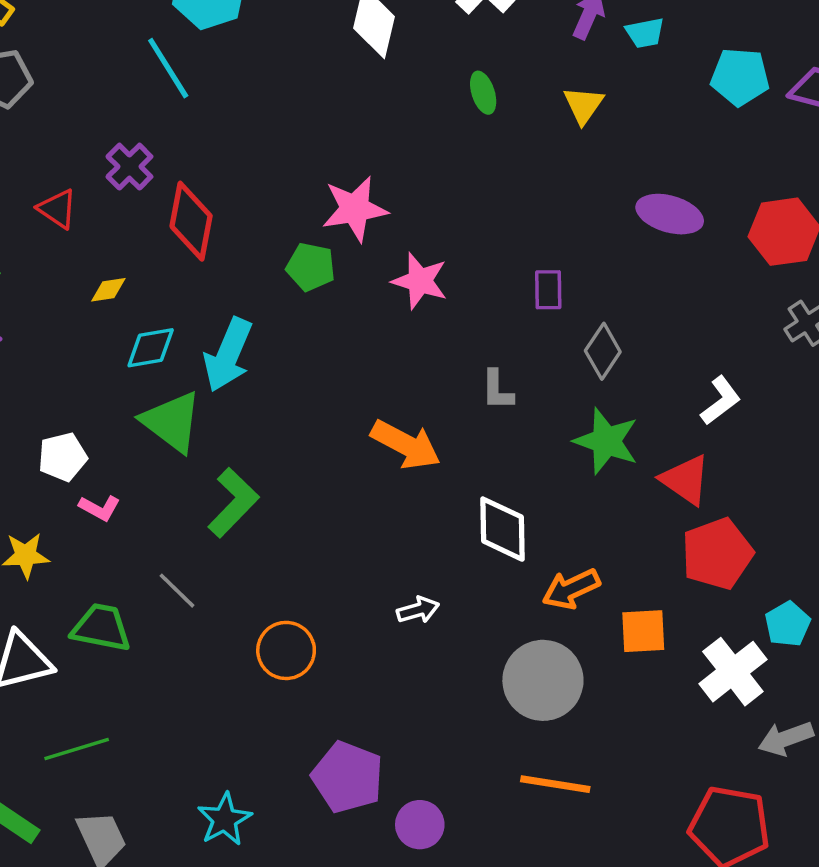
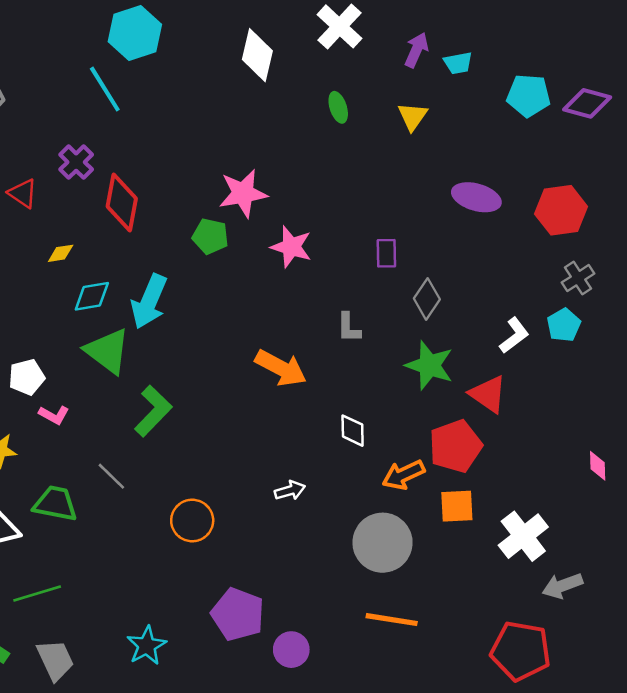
white diamond: (502, 529) -> (353, 431), size x0.7
red pentagon: (717, 554) -> (456, 446), moved
cyan pentagon: (788, 624) -> (564, 325), moved

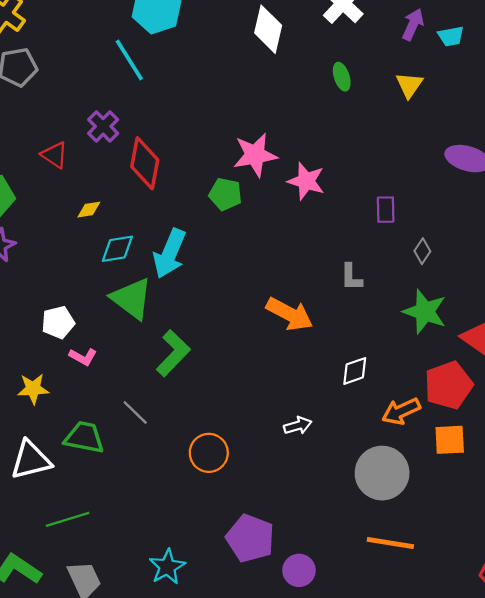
pink star: (291, 247) -> (306, 181), moved
gray diamond: (427, 299) -> (422, 251), size x0.7
white diamond: (353, 431) -> (355, 371), turned 72

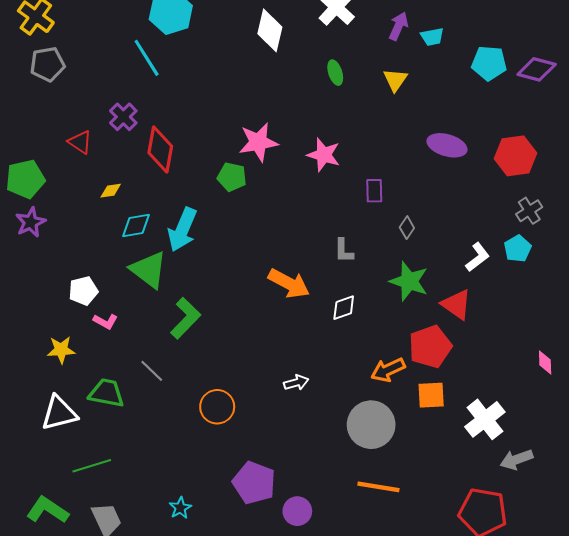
pink star: (306, 181) -> (324, 155), moved
white diamond: (355, 371) -> (344, 308), moved
cyan star: (167, 567) -> (180, 508), size x0.7

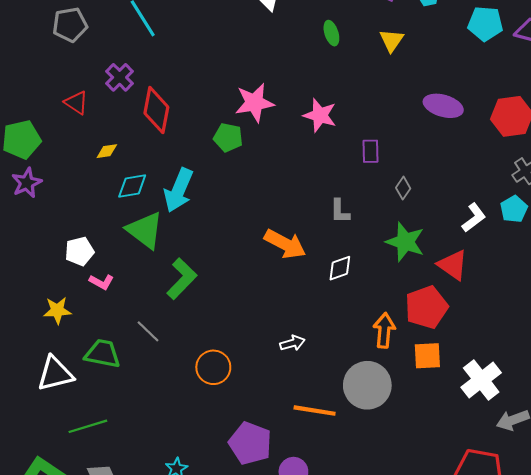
gray pentagon: (47, 64) -> (70, 25), moved
orange arrow: (388, 370) -> (384, 330), turned 120
orange line: (378, 487) -> (315, 411), moved

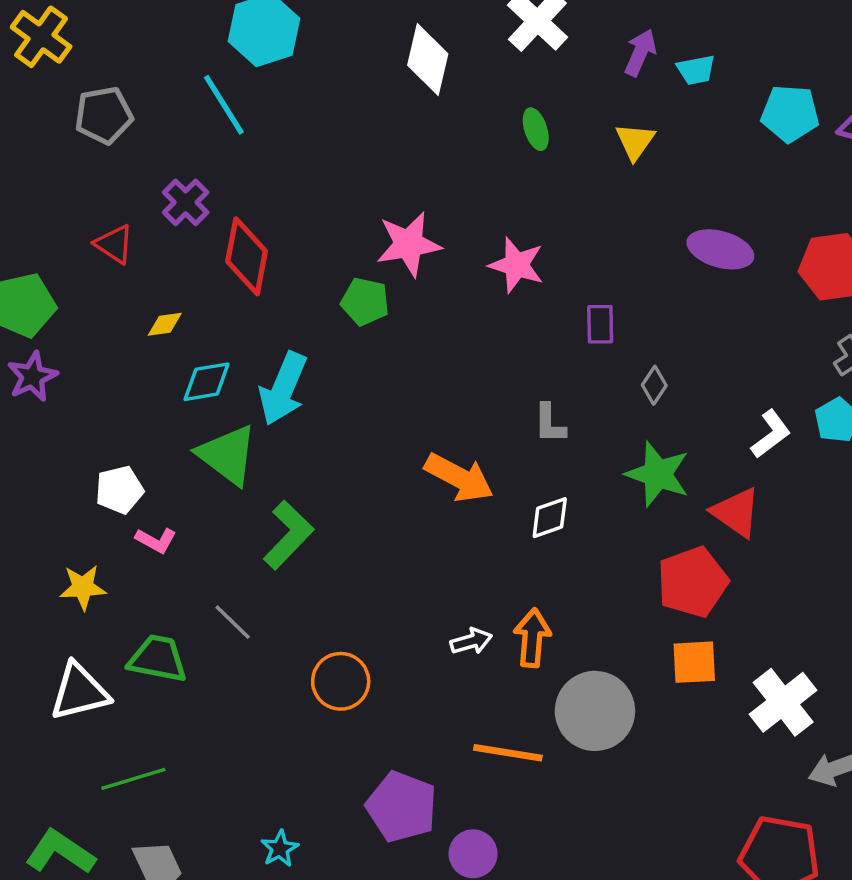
orange arrow: (384, 330) -> (532, 638), moved

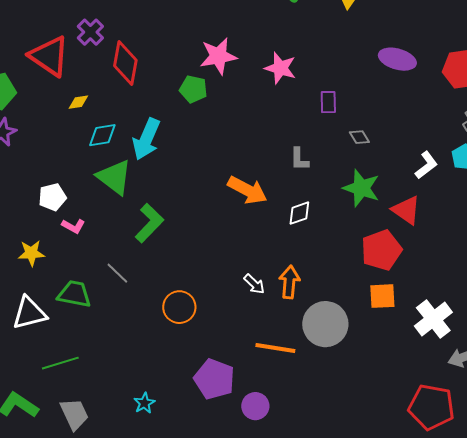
red triangle: (114, 244) -> (49, 56), size x1.8
gray diamond: (654, 385) -> (359, 137), turned -65
white arrow: (471, 641) -> (254, 284), turned 60

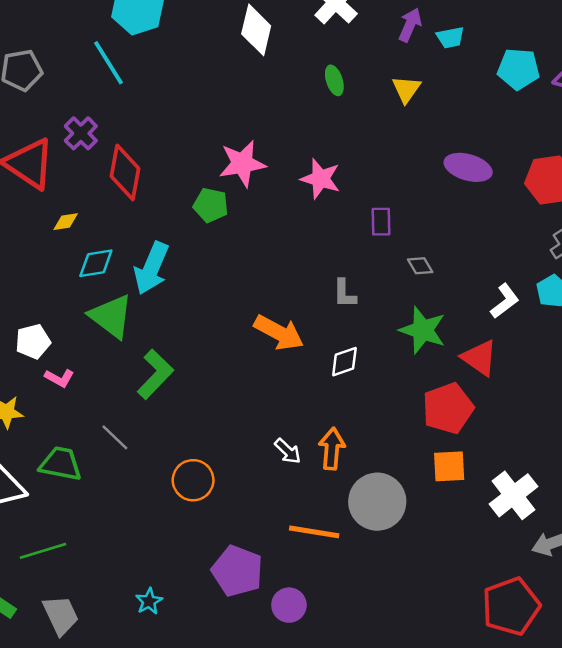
red pentagon: (431, 407) -> (511, 606), turned -30

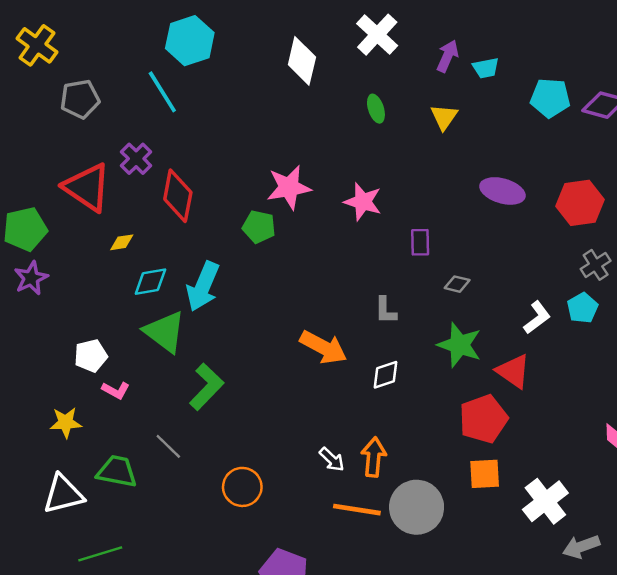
gray diamond: (420, 266) -> (457, 284), turned -45
orange line: (314, 532) -> (357, 510), moved

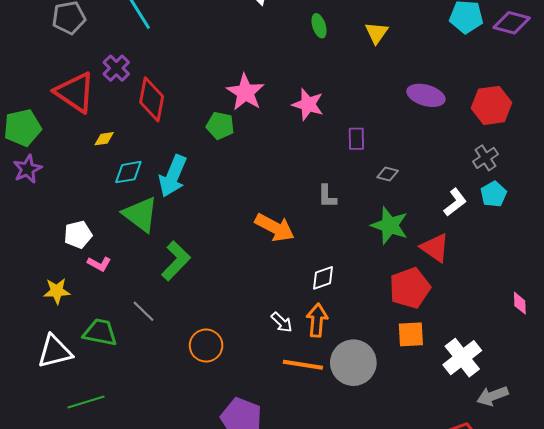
pink star: (289, 187) -> (245, 92), turned -30
gray cross: (596, 265) -> (485, 158), moved
white diamond: (386, 375) -> (323, 278), moved

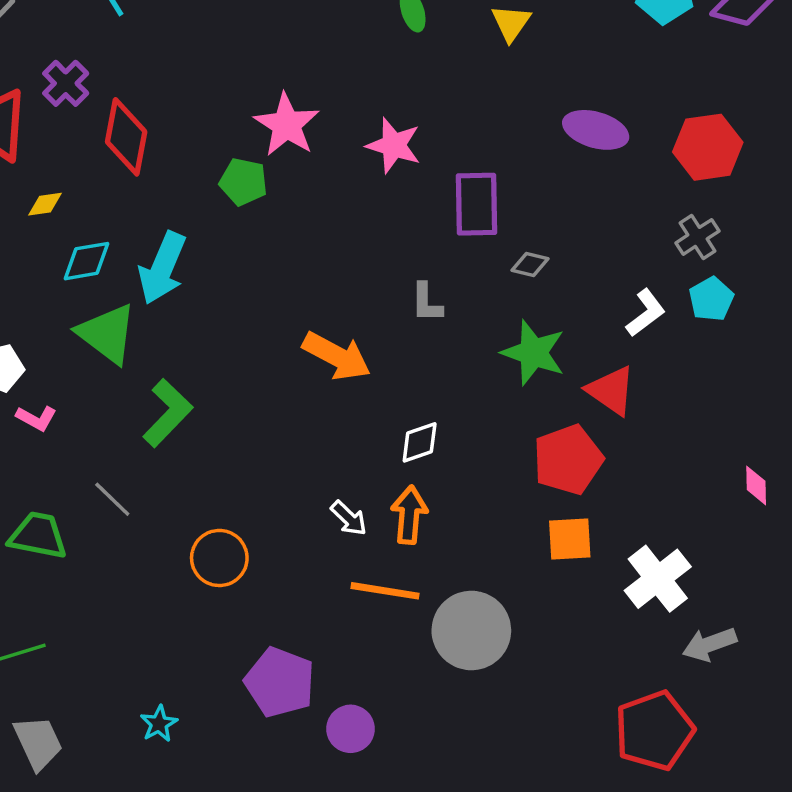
purple rectangle: (356, 139) -> (477, 204), size x1.6
gray circle: (353, 363) -> (471, 630), moved

